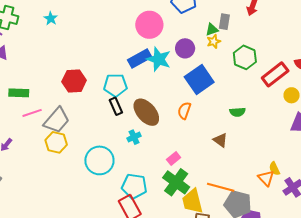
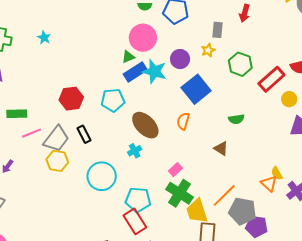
green triangle: (212, 30) -> (128, 57), moved
black rectangle: (116, 106) -> (84, 134), moved
orange line: (221, 187) -> (224, 195), turned -56

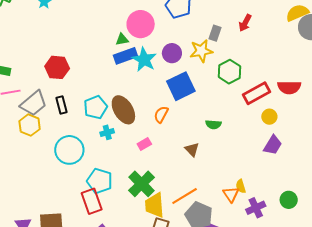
yellow star: (208, 50) -> (201, 51), size x1.6
cyan pentagon: (113, 100) -> (96, 107), moved, turned -30
pink rectangle: (175, 170) -> (144, 144), moved

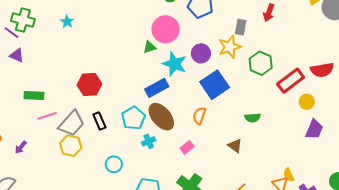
blue rectangle: (125, 56) -> (157, 88), moved
cyan circle: (69, 150) -> (114, 164), size x0.6

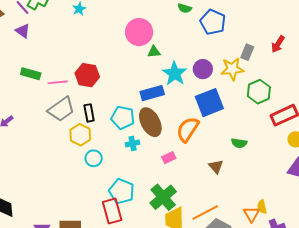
pink circle: (166, 29) -> (139, 32), moved
pink line: (47, 116) -> (58, 82), moved
orange semicircle: (199, 116) -> (188, 129), size x1.5
cyan pentagon: (133, 118) -> (123, 118), turned 30
yellow hexagon: (71, 146) -> (80, 135), moved

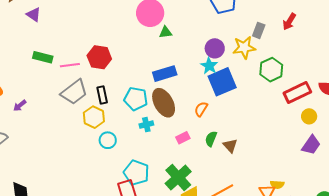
cyan star: (175, 73) -> (209, 66), moved, size x0.7
orange semicircle: (188, 129) -> (201, 109), size x0.6
green semicircle: (239, 143) -> (211, 139), moved, turned 105
yellow semicircle: (262, 207) -> (277, 185), turned -72

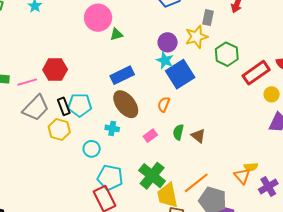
cyan pentagon: (136, 99) -> (80, 105), moved
cyan cross: (146, 125) -> (112, 128), turned 32
cyan circle: (108, 140) -> (92, 149), moved

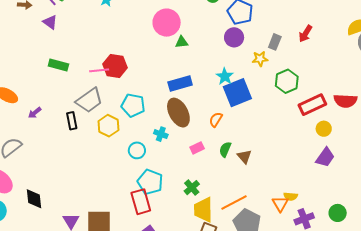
yellow star: (196, 37) -> (260, 59), size x0.7
purple circle: (168, 42) -> (234, 37), moved
pink line: (27, 82) -> (99, 70), moved
black rectangle: (64, 106) -> (72, 121), moved
green cross: (152, 176) -> (192, 188), size x0.6

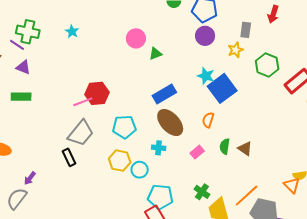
pink circle: (167, 23) -> (136, 38), size x0.7
green rectangle: (58, 65) -> (21, 97), moved
purple arrow: (35, 113) -> (30, 178), moved
yellow hexagon: (108, 126) -> (120, 161), moved

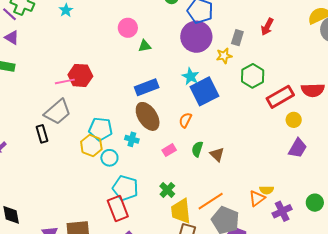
purple circle: (205, 36) -> (196, 37), size x1.6
cyan pentagon: (124, 127) -> (101, 129), moved
orange triangle: (292, 185) -> (257, 198), turned 30

